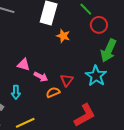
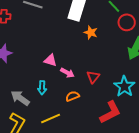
cyan star: (96, 76) -> (124, 86), moved
orange semicircle: (53, 92) -> (72, 96), moved

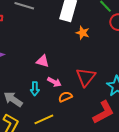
pink arrow: (67, 73) -> (54, 82), moved
red triangle: (93, 77) -> (86, 77), size x1.5

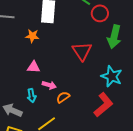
orange star: (83, 33) -> (32, 36), moved
red triangle: (86, 77) -> (82, 51), moved

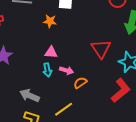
red triangle: (82, 51) -> (101, 49), moved
cyan arrow: (32, 96) -> (47, 70), moved

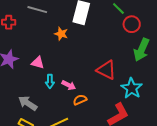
red triangle: (101, 49) -> (106, 70), turned -40
pink triangle: (51, 52) -> (38, 63), moved

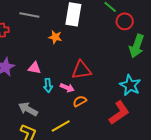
red triangle: (106, 70) -> (82, 70), moved, turned -30

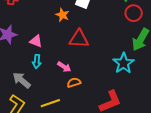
red triangle: (82, 70) -> (79, 39), moved
cyan arrow: (48, 85) -> (37, 61), moved
cyan star: (130, 85) -> (124, 63), moved

